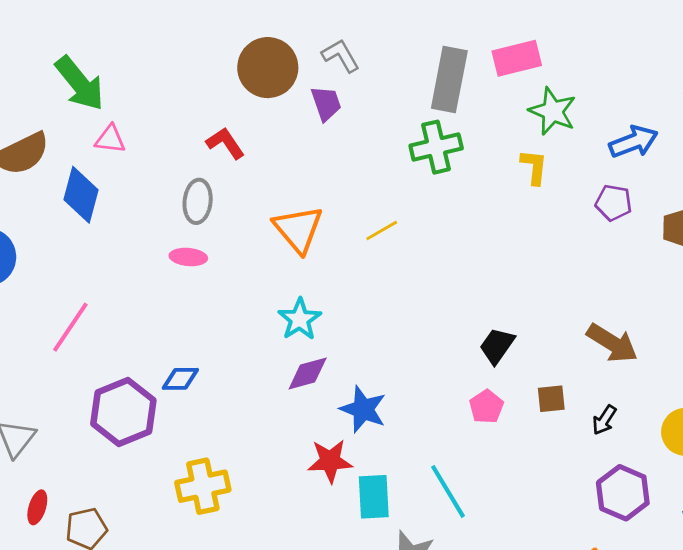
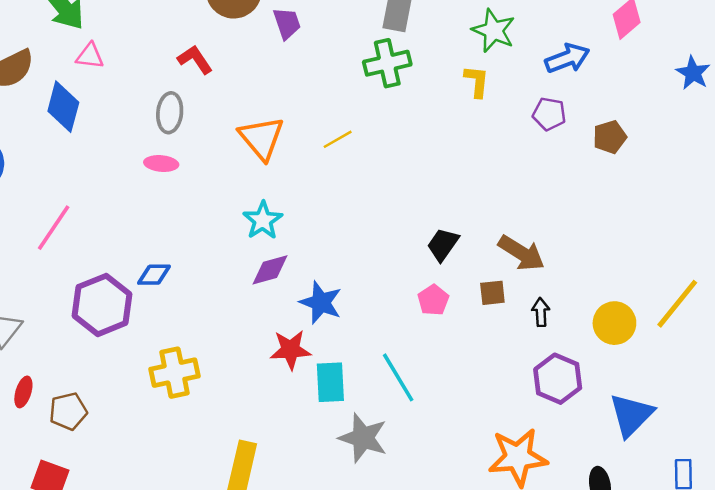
brown arrow: (612, 343) -> (521, 253), moved
black arrow: (604, 420) -> (541, 312), turned 144

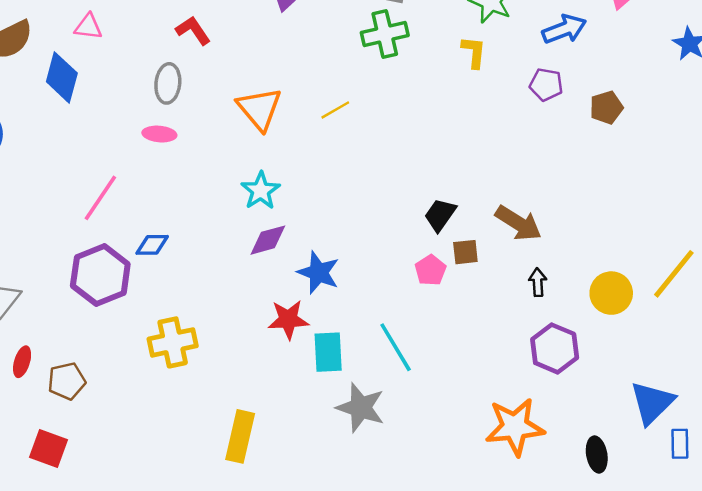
pink line: (54, 228) -> (100, 198), moved
brown square: (492, 293) -> (465, 252), moved
blue triangle: (631, 415) -> (652, 403), moved

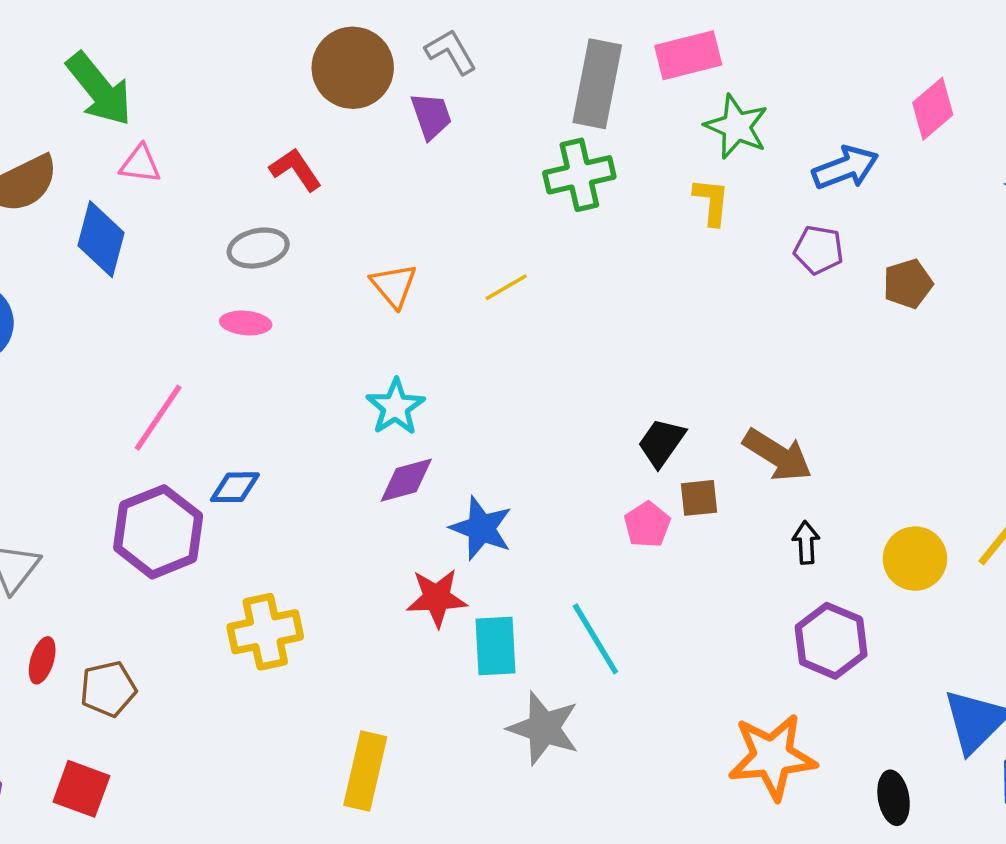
gray ellipse: (168, 83) -> (258, 248), turned 72
orange triangle: (259, 109) -> (394, 286), size x0.7

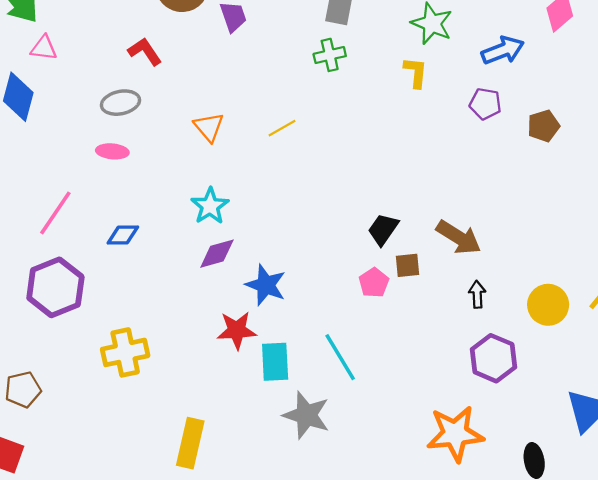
green cross: (579, 175) -> (330, 55), size x0.7
blue diamond: (235, 487) -> (123, 235), moved

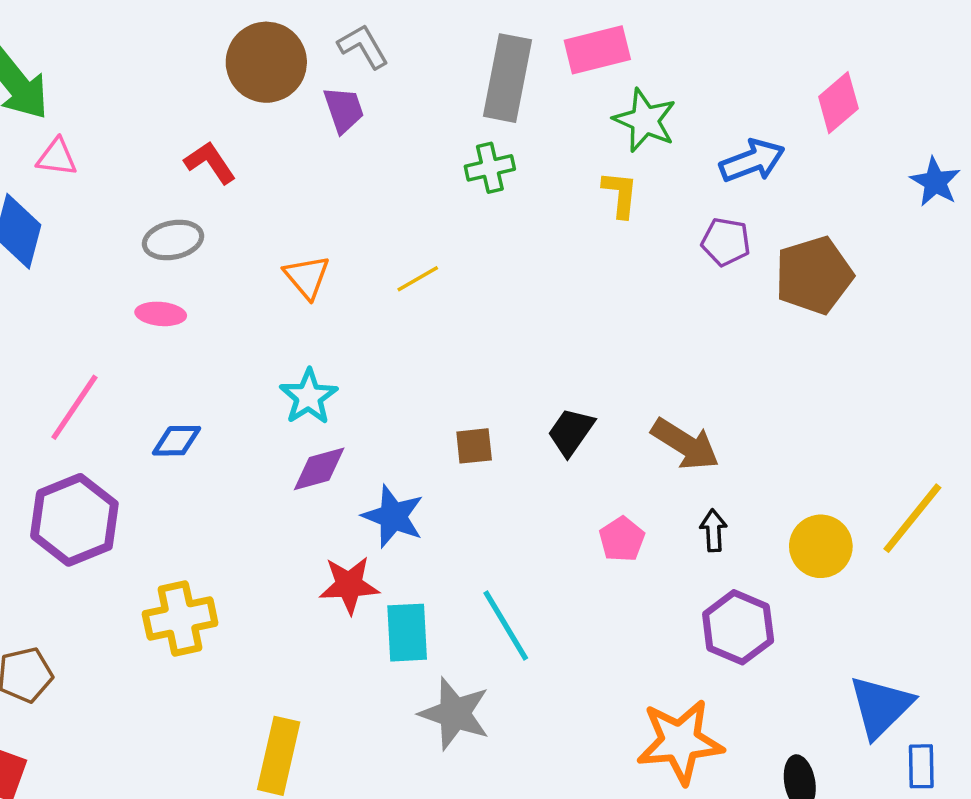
brown pentagon: (543, 126) -> (814, 275), size x1.6
brown square: (407, 265) -> (474, 446), moved
pink pentagon: (374, 283) -> (622, 539), moved

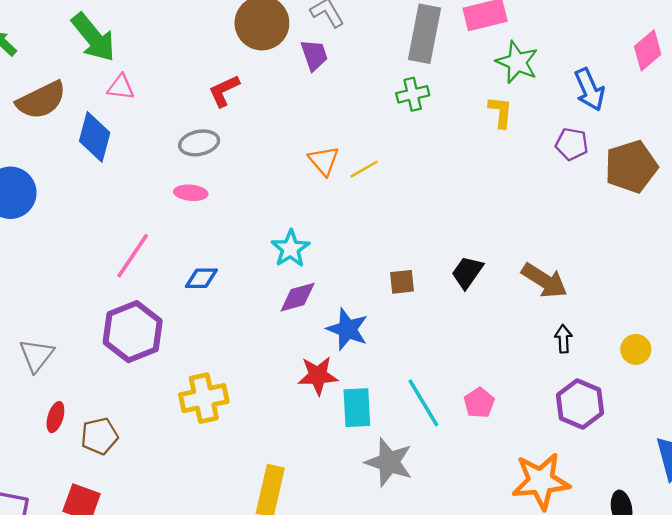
blue arrow: (752, 161) -> (590, 90), turned 87
red L-shape: (210, 163) -> (224, 91), turned -81
orange triangle: (307, 277) -> (324, 161), moved
pink pentagon: (622, 539) -> (479, 403), moved
yellow circle: (821, 546) -> (636, 349), size x0.7

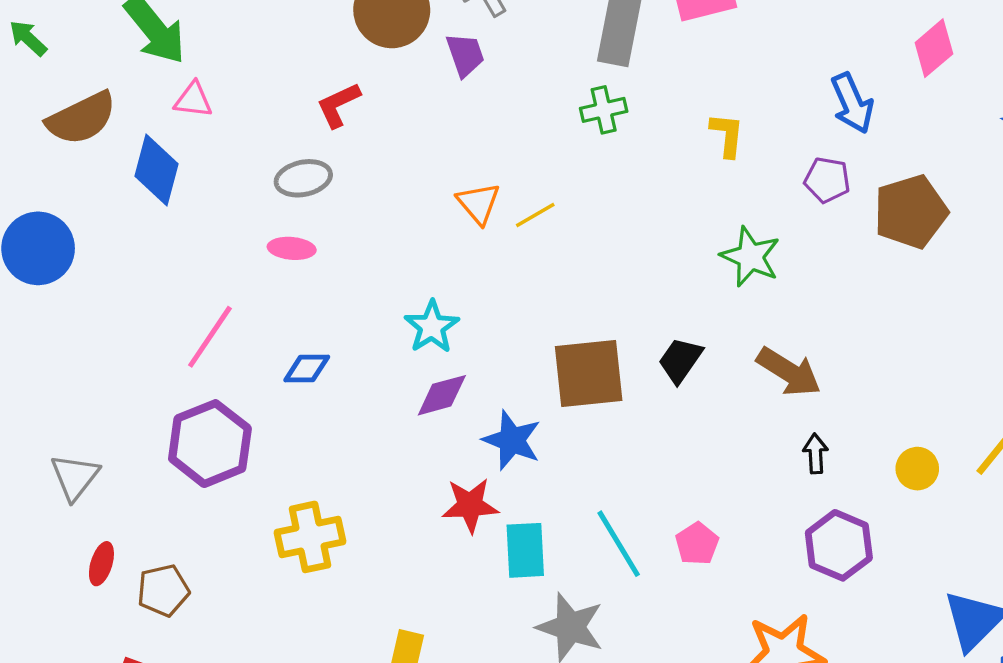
green star: (517, 62) -> (750, 257), moved
brown square: (402, 282) -> (589, 373), size x2.0

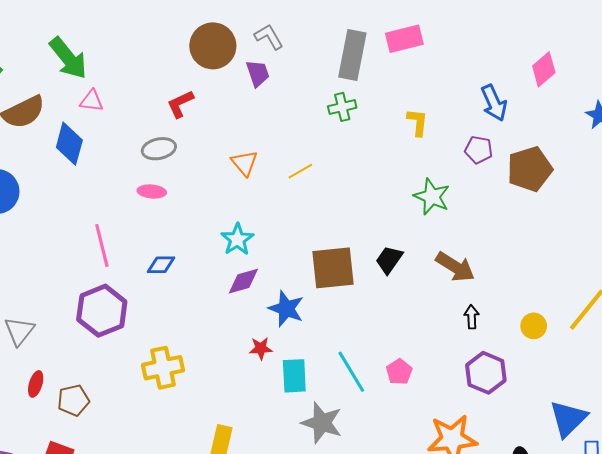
orange triangle: (478, 203) -> (244, 163), moved
pink line: (210, 337) -> (102, 245), turned -48
red star: (470, 505) -> (261, 348), size x0.7

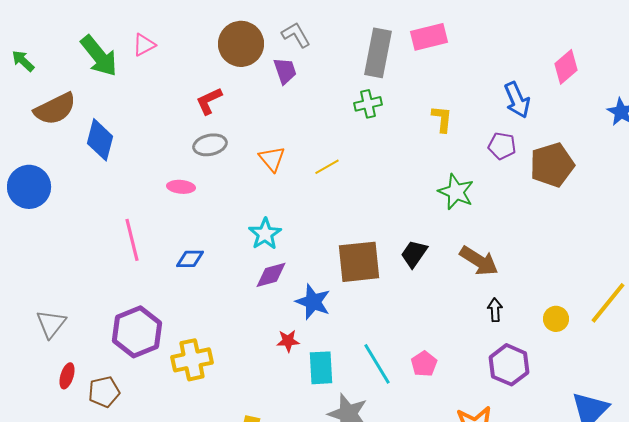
pink triangle: (92, 101) -> (144, 45), moved, turned -35
gray ellipse: (159, 149) -> (210, 145), moved
purple hexagon: (102, 311) -> (137, 332), moved

